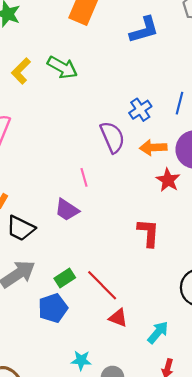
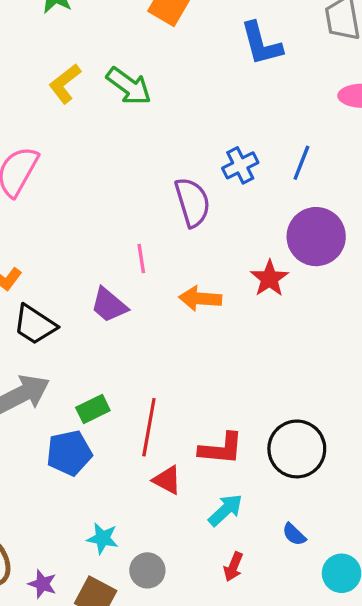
blue L-shape: (144, 30) -> (261, 44), turned 84
orange arrow: (153, 148) -> (200, 298), moved
red L-shape: (148, 233) -> (221, 449), moved, turned 84
red line: (102, 285) -> (149, 427), turned 48

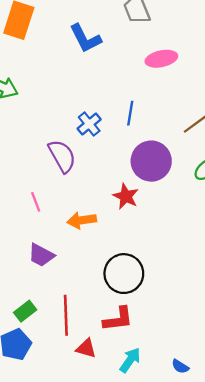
purple trapezoid: (109, 305) -> (41, 255), moved
black circle: (297, 449) -> (124, 274), moved

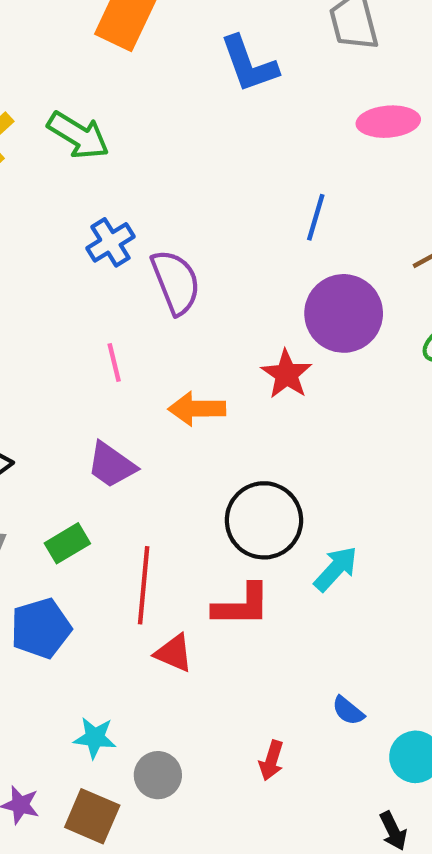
blue cross: (89, 124) -> (110, 242), moved
green rectangle: (25, 311) -> (67, 543), moved
cyan arrow: (130, 360) -> (336, 569), moved

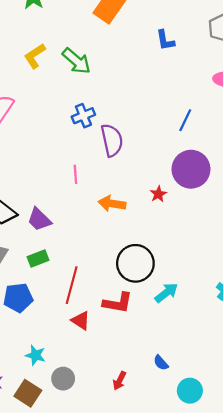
blue L-shape: (249, 64) -> (165, 40), size x0.7
red star: (287, 374) -> (158, 194), size x0.7
purple trapezoid: (111, 465) -> (39, 219), moved

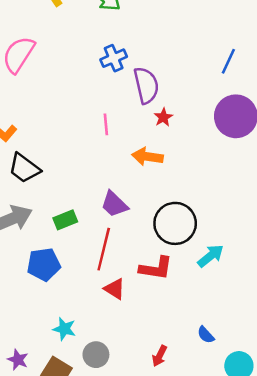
red star: (158, 194) -> (163, 117), moved
purple trapezoid: (39, 219) -> (114, 204), moved

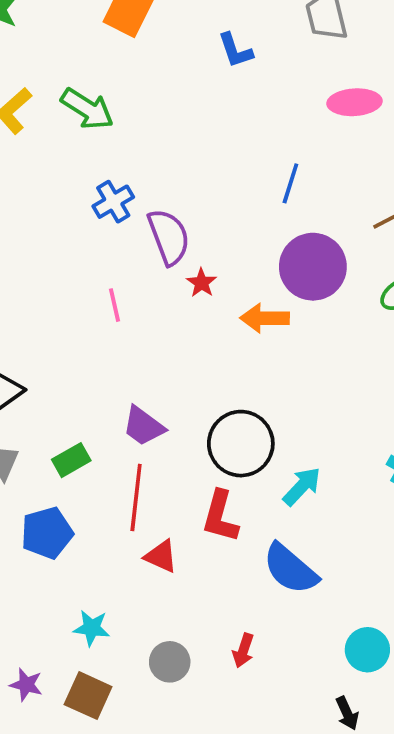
orange arrow: (147, 157) -> (265, 318), moved
red L-shape: (156, 268) -> (220, 516), turned 104
blue semicircle: (206, 335) -> (290, 569), moved, size x2.0
gray circle: (96, 355) -> (170, 662), moved

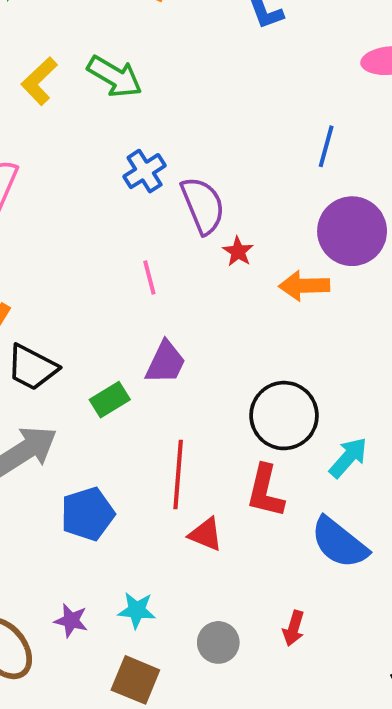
purple trapezoid: (143, 426) -> (166, 362), moved, turned -99
green rectangle: (71, 460) -> (110, 400), moved
purple star: (26, 685) -> (71, 621), moved

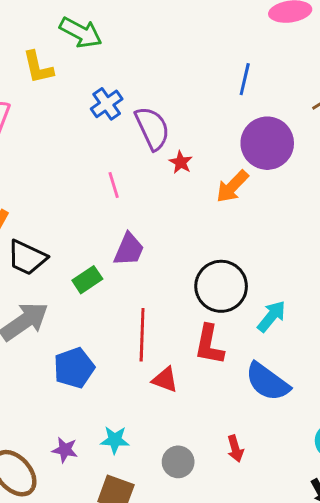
yellow L-shape: (39, 81) -> (38, 67), moved, turned -57
orange arrow: (304, 286) -> (232, 186), turned -42
red arrow: (294, 628) -> (235, 449), turned -30

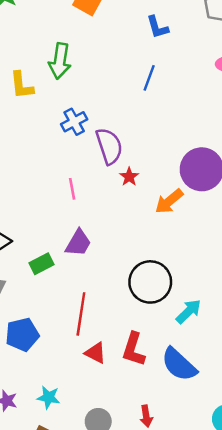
green arrow: (81, 33) -> (60, 61), turned 64
blue line: (245, 79) -> (149, 78), moved
red L-shape: (209, 345) -> (134, 349), moved

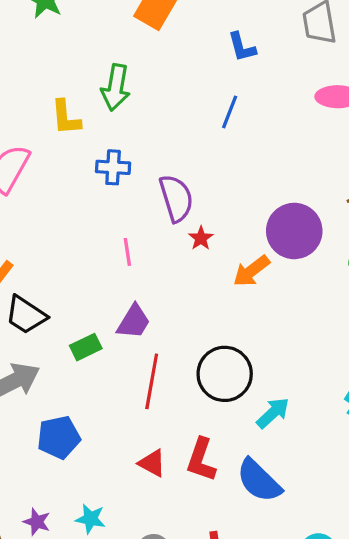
blue cross: (74, 122) -> (113, 167), moved, turned 30
red line: (81, 314) -> (152, 381), moved

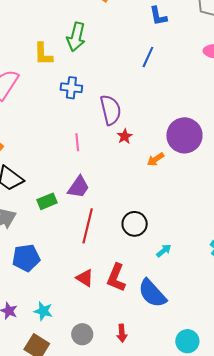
orange arrow: (251, 271) -> (156, 159), size x0.7
black circle: (225, 374) -> (135, 224), size x0.7
cyan arrow: (273, 413) -> (164, 251), size x0.7

